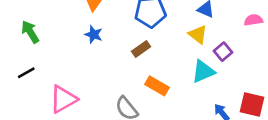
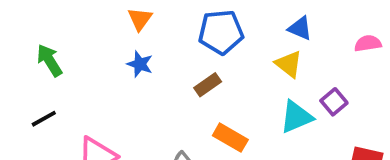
purple square: (223, 52) -> (334, 102), moved

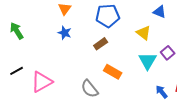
blue triangle: (300, 28) -> (160, 12), moved
cyan triangle: (296, 117) -> (148, 61), turned -36
black line: (44, 119) -> (17, 71), moved

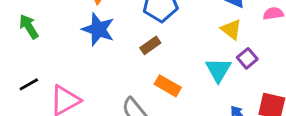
blue star: (65, 33) -> (98, 29), size x1.6
yellow triangle: (144, 33) -> (231, 29), moved

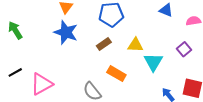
yellow triangle: (231, 29) -> (135, 45), moved, turned -35
purple square: (247, 58) -> (184, 49), moved

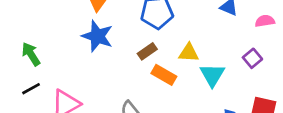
green arrow: (15, 30) -> (31, 54), moved
orange rectangle: (116, 74) -> (164, 75), moved

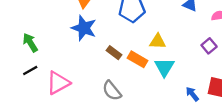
brown rectangle: (147, 51) -> (114, 53), moved, turned 72
cyan triangle: (212, 75) -> (164, 67), moved

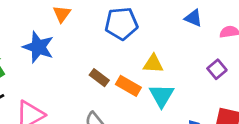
blue star: (84, 28) -> (38, 47), moved

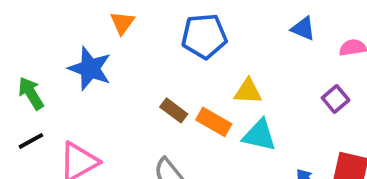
cyan triangle: (162, 96) -> (259, 135), turned -48

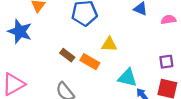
purple square: (336, 99) -> (166, 62), moved, turned 32
cyan triangle: (259, 135) -> (128, 78), moved

